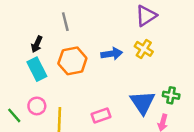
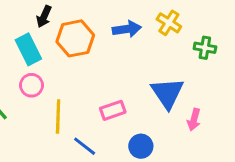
black arrow: (37, 44) -> (44, 17), moved
green cross: (171, 95) -> (205, 48), moved
pink circle: (37, 106) -> (32, 85), moved

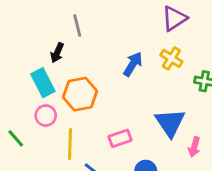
blue arrow: (127, 29) -> (133, 64), turned -50
orange hexagon: (75, 38) -> (80, 94), moved

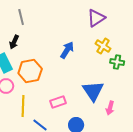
gray line: (77, 26) -> (21, 17), moved
yellow cross: (171, 58) -> (103, 46), moved

